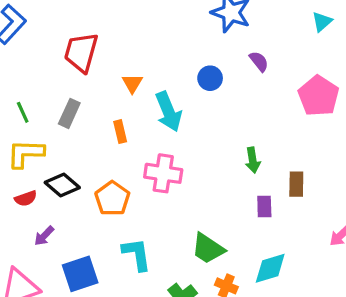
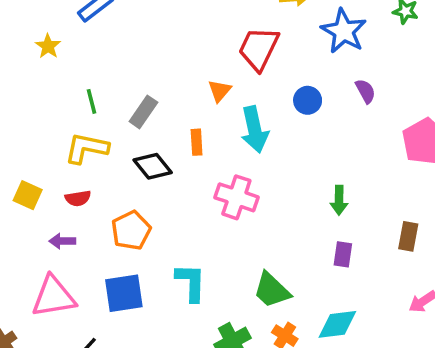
red trapezoid: (81, 52) -> (259, 49), moved
brown rectangle: (296, 184) -> (408, 236), moved
black diamond: (62, 185) -> (153, 166), moved
orange pentagon: (112, 198) -> (131, 230), moved
purple arrow: (44, 236) -> (62, 241), moved, turned 35

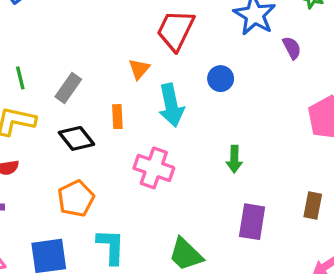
purple semicircle: (365, 91) -> (292, 48), moved
green arrow: (339, 200) -> (234, 159), moved
orange pentagon: (131, 230) -> (76, 198), moved
purple rectangle: (343, 254) -> (252, 222), size x1.5

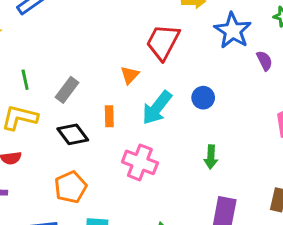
blue circle: (221, 79) -> (203, 98), moved
cyan arrow: (171, 105) -> (157, 108), turned 48

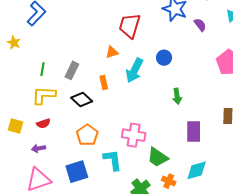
orange triangle: (130, 75) -> (112, 52), turned 40
green line: (25, 80) -> (42, 69), turned 32
pink cross: (140, 162) -> (134, 135), moved

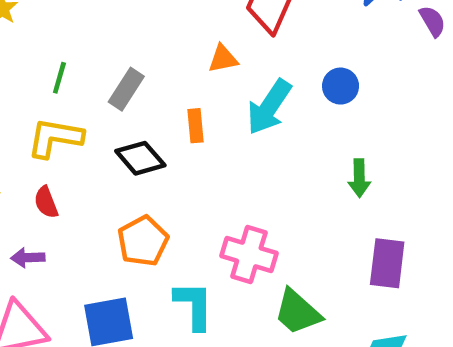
red semicircle: (43, 123) -> (46, 202), turned 80

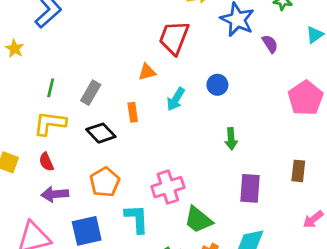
cyan arrow: (269, 107) -> (176, 99), size x0.7
pink cross: (249, 255) -> (168, 187), turned -32
purple arrow: (28, 258) -> (55, 194), moved, size x1.4

